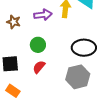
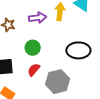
gray hexagon: (78, 77) -> (58, 82), moved

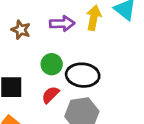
black ellipse: (78, 50) -> (83, 75), moved

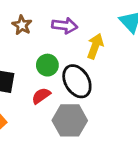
yellow arrow: (94, 18) -> (95, 46), moved
black ellipse: (83, 75) -> (77, 81), turned 44

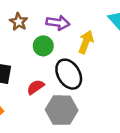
green circle: (47, 65) -> (43, 46), moved

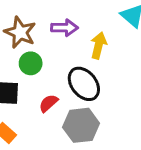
brown star: (19, 22) -> (20, 32), size x1.5
green circle: (43, 46) -> (31, 63), moved

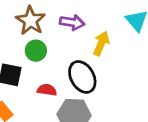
red semicircle: (48, 103) -> (47, 90), turned 42

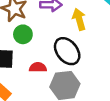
yellow arrow: (101, 43) -> (79, 19), turned -30

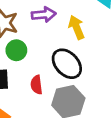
red semicircle: (38, 67) -> (37, 85), turned -91

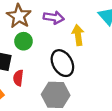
red semicircle: (37, 85) -> (18, 78), moved

